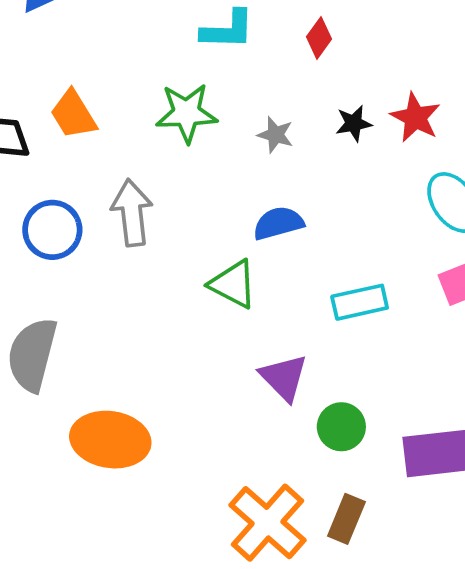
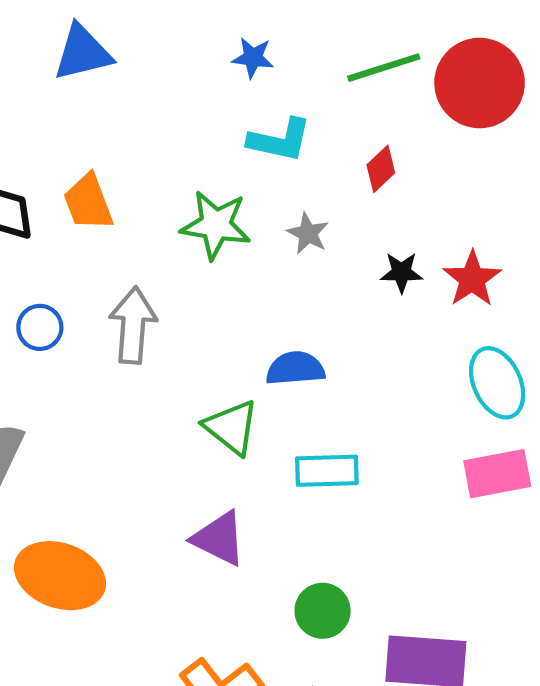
gray star: (275, 135) -> (308, 233), moved
blue circle: (52, 230) -> (40, 327), size x0.7
cyan rectangle: (360, 302) -> (327, 471), moved
purple triangle: (284, 378) -> (219, 539), moved, turned -30

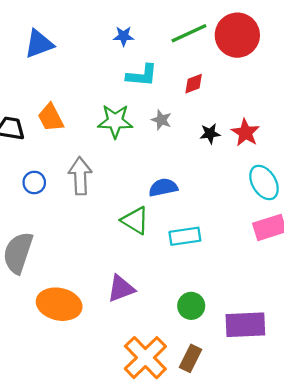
red diamond: (381, 169) -> (194, 84), turned 30
purple triangle: (219, 539) -> (121, 288), moved, turned -40

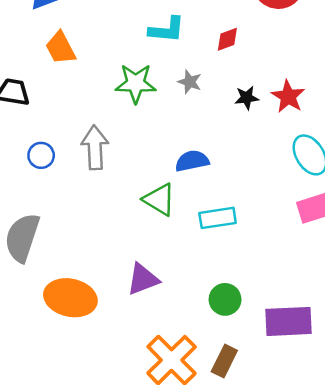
orange trapezoid: (51, 118) -> (61, 48), moved

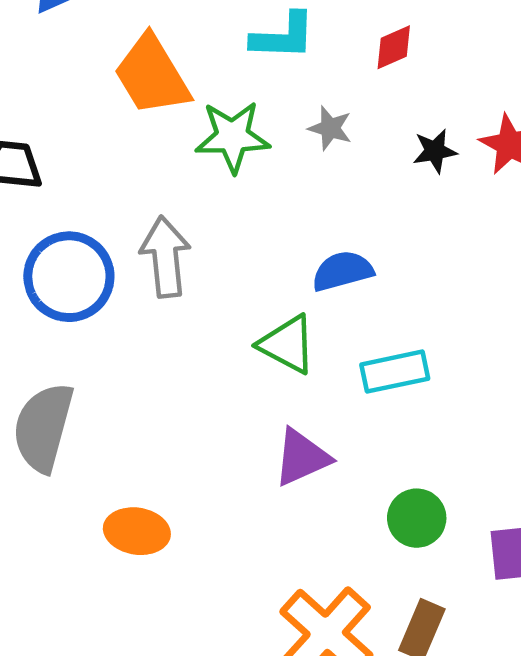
orange trapezoid: (61, 48) -> (152, 75), moved, size x1.4
blue circle: (41, 155) -> (69, 277), size x1.8
purple triangle: (143, 279) -> (302, 457), moved
orange ellipse: (70, 298) -> (137, 531), size x0.7

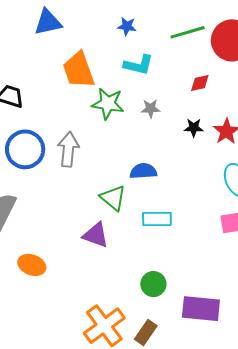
red diamond: (394, 47) -> (200, 83), moved
gray star: (330, 128) -> (151, 109), turned -30
purple triangle: (302, 457) -> (96, 235), moved, turned 32

